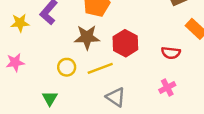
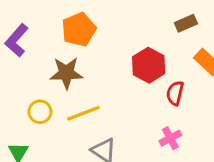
red hexagon: (125, 43) -> (149, 65), moved
red semicircle: (171, 53) -> (175, 93), turned 96

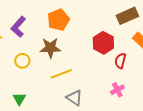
brown rectangle: (186, 23) -> (127, 16), size x1.5
yellow circle: (40, 112) -> (22, 61), moved

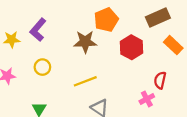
orange pentagon: (58, 20) -> (106, 20), moved
brown star: (50, 48) -> (85, 42), moved
red semicircle: (120, 61) -> (160, 80), moved

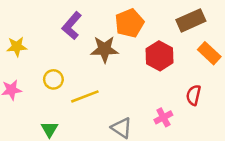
purple L-shape: (38, 30) -> (72, 26), moved
yellow line: (85, 81) -> (85, 96), moved
pink cross: (147, 99) -> (163, 117), moved

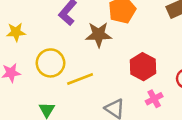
red hexagon: (159, 56) -> (143, 67), moved
yellow circle: (53, 79) -> (50, 63), size x1.5

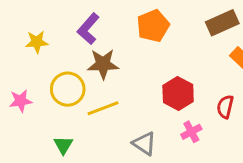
yellow star: (16, 32) -> (37, 42), moved
brown star: (99, 35) -> (103, 64), moved

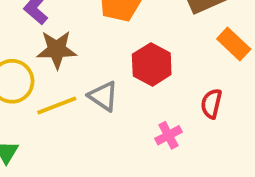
red hexagon: (178, 93) -> (152, 64), moved
gray triangle: (144, 144) -> (103, 96), moved

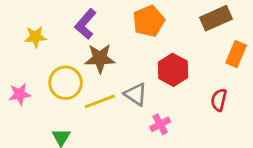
orange rectangle: (234, 44) -> (236, 54), turned 70
pink cross: (168, 135) -> (160, 124), moved

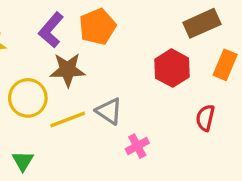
orange pentagon: (149, 21) -> (97, 27), moved
red hexagon: (173, 70) -> (172, 68), moved

